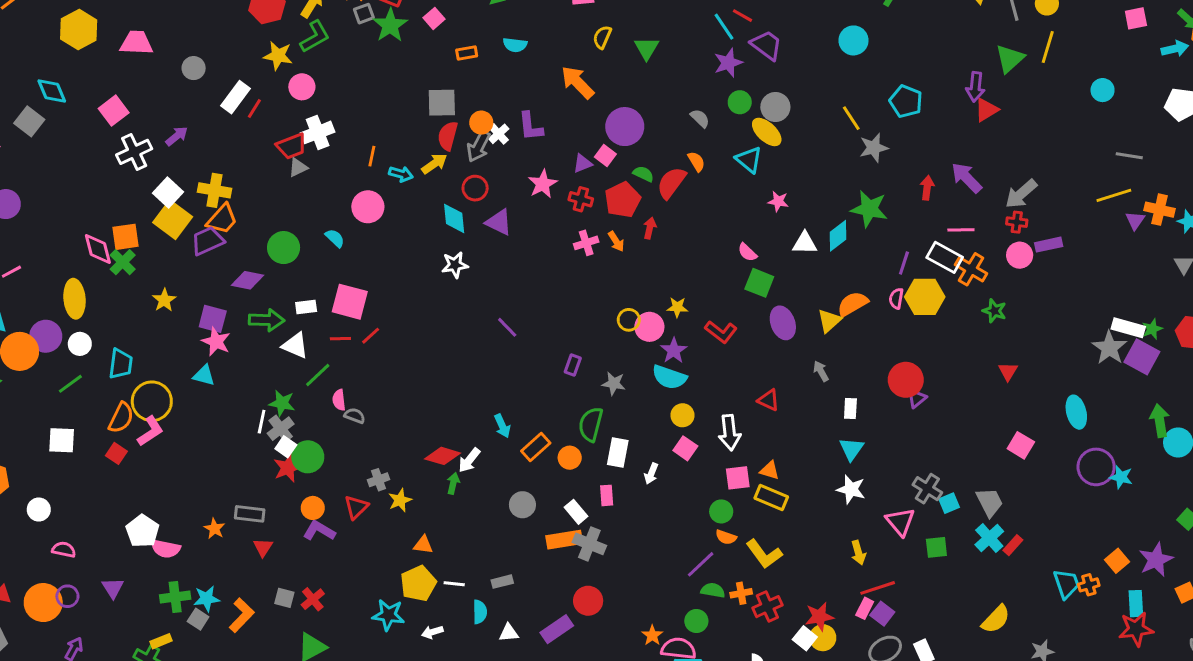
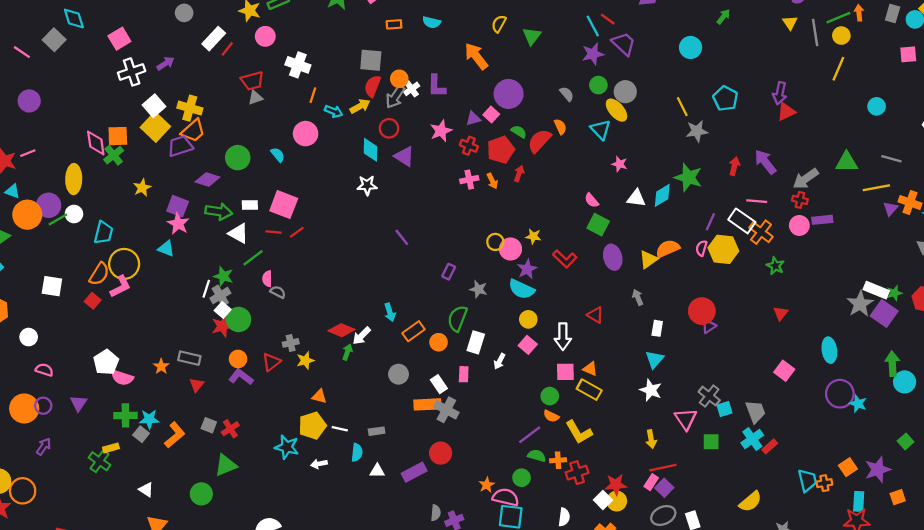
green triangle: (1010, 59) -> (847, 162), moved, turned 35
white cross: (318, 132) -> (298, 65), moved, turned 35
green line: (70, 384) -> (58, 220), moved

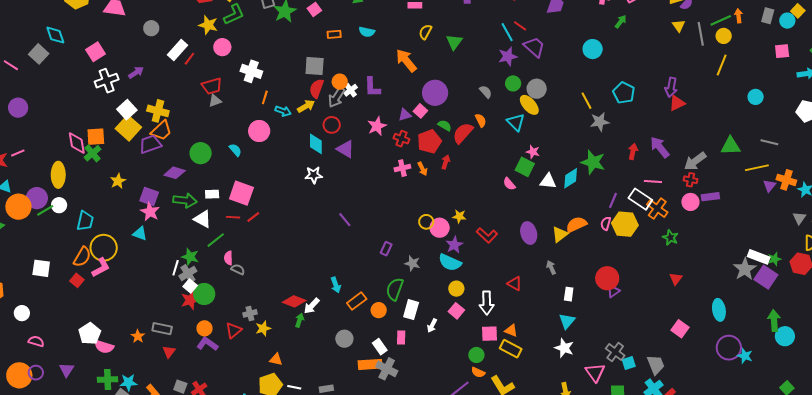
green square: (598, 225) -> (525, 167), moved

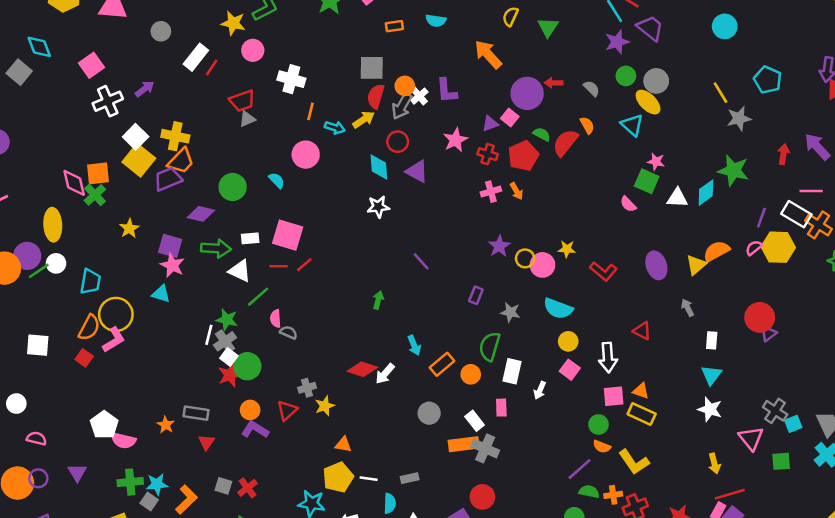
red arrow: (446, 162) -> (554, 83), moved, turned -104
pink semicircle: (606, 224) -> (754, 248), turned 40
purple star: (454, 245) -> (499, 246), moved
green arrow: (300, 320) -> (378, 300), moved

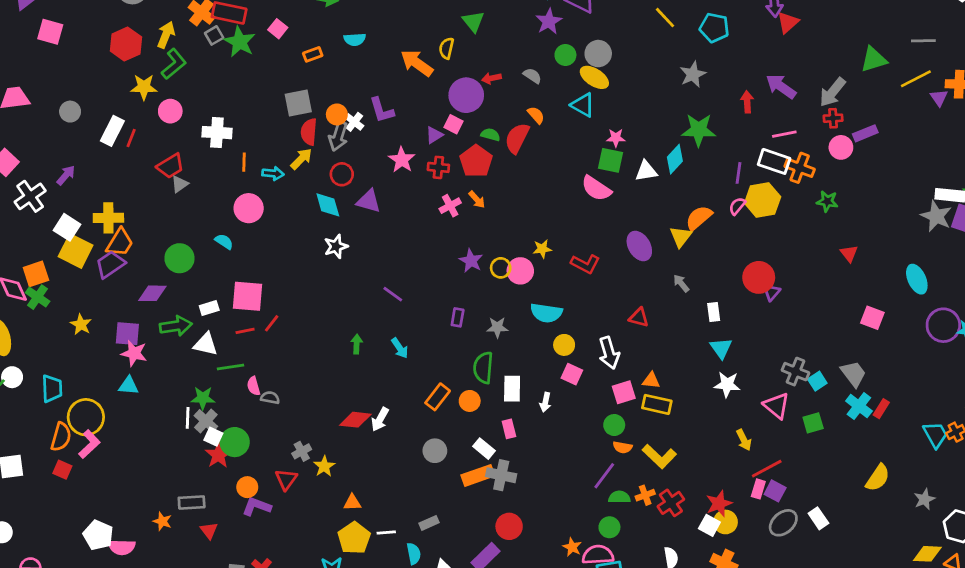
yellow semicircle: (510, 16) -> (446, 48), moved
yellow line: (721, 93) -> (665, 18), moved
pink semicircle: (628, 204) -> (596, 188), size x1.6
green line: (258, 297) -> (231, 367), turned 45
cyan arrow: (414, 345) -> (400, 348), moved

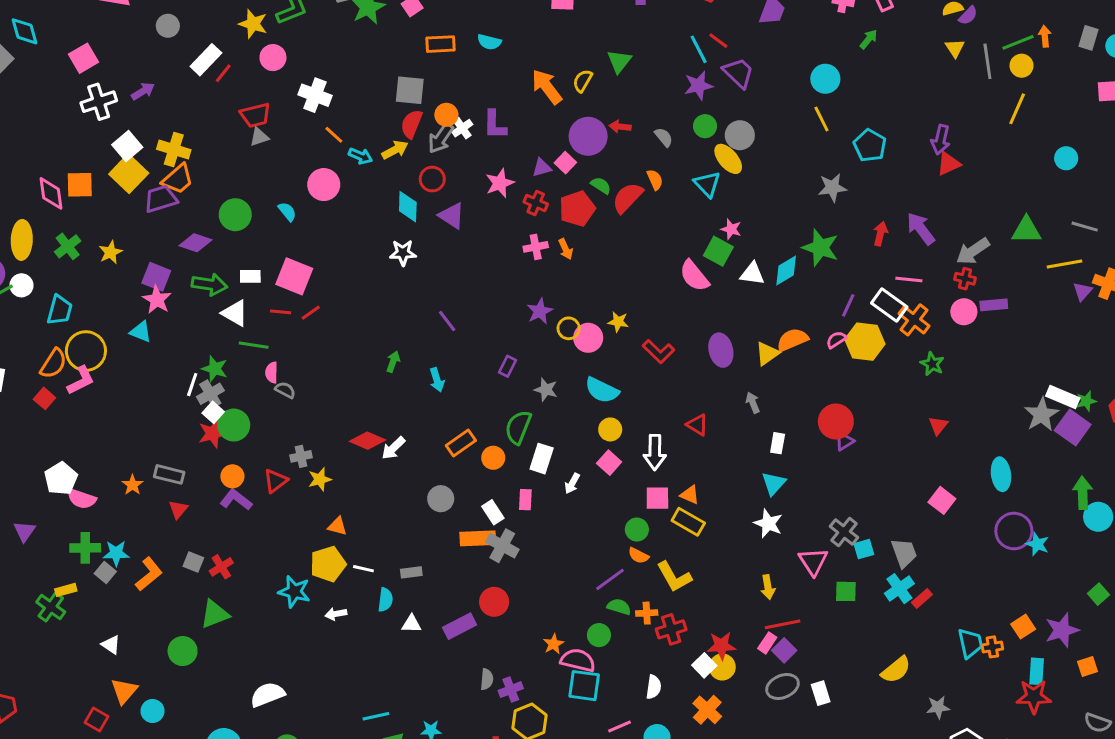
orange rectangle: (313, 54) -> (440, 44), size x1.4
orange line: (244, 162) -> (334, 135), turned -66
green cross: (38, 297) -> (68, 246), moved

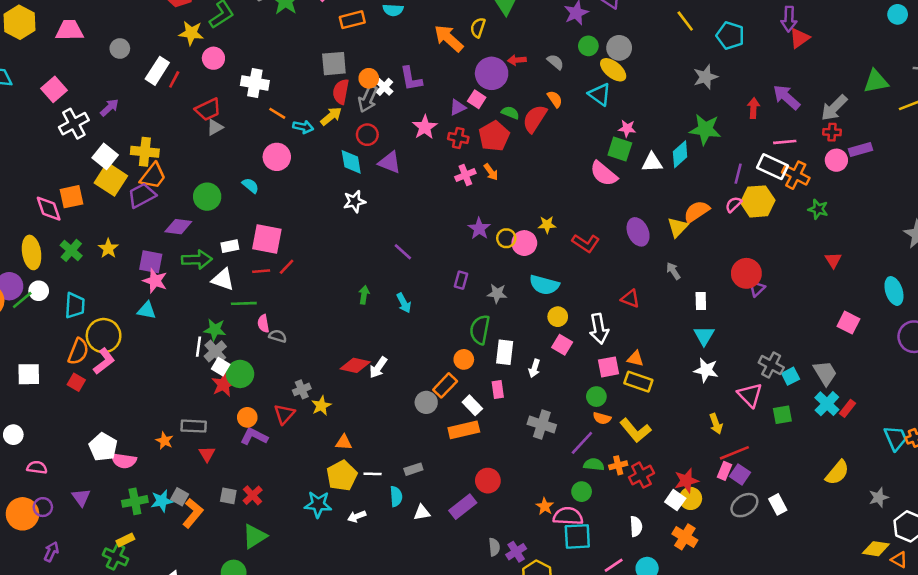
orange rectangle: (461, 443) -> (445, 385), moved
gray cross: (502, 546) -> (542, 424), moved
gray square: (105, 573) -> (180, 497), moved

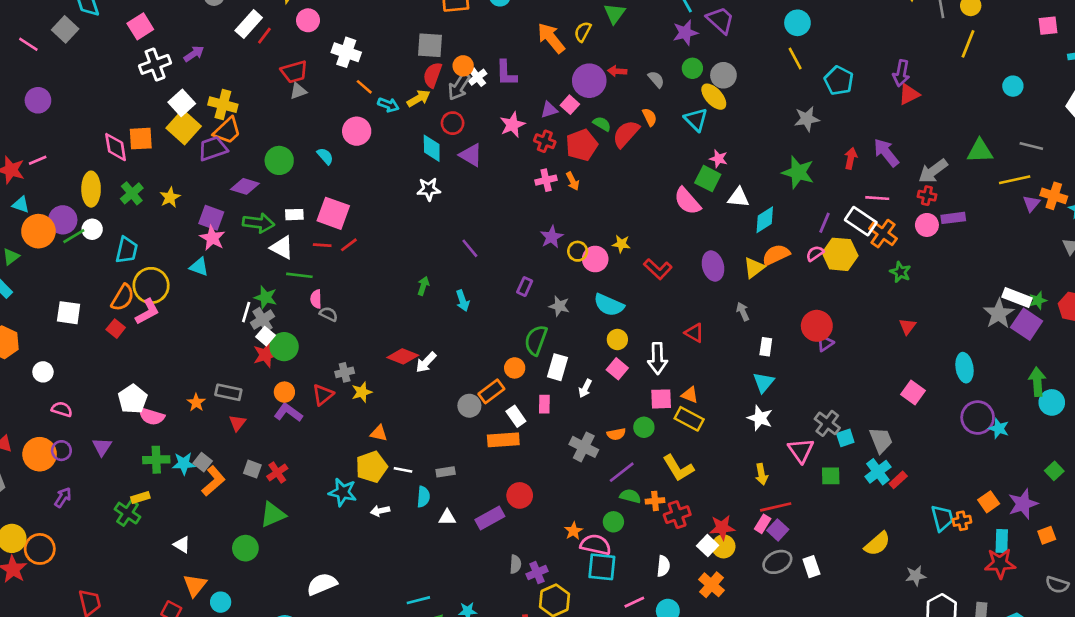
cyan diamond: (680, 154) -> (765, 220), moved
orange semicircle: (602, 418) -> (616, 434), moved, turned -36

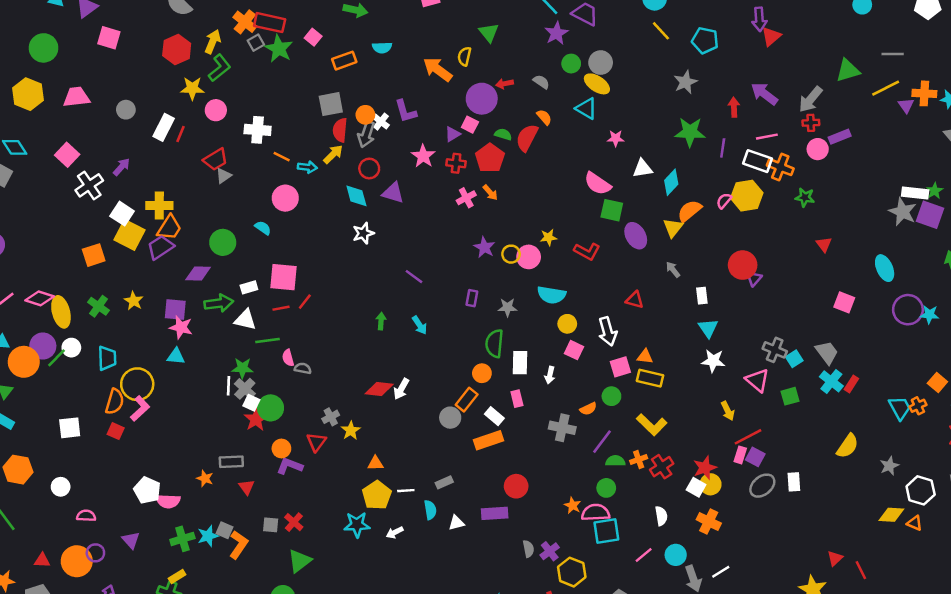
pink diamond: (116, 147) -> (40, 298), moved, turned -48
green square: (708, 179) -> (612, 210), moved
purple line: (824, 223) -> (723, 148), moved
purple rectangle: (490, 518) -> (495, 513), turned 40
white rectangle: (811, 567) -> (794, 482), turned 30

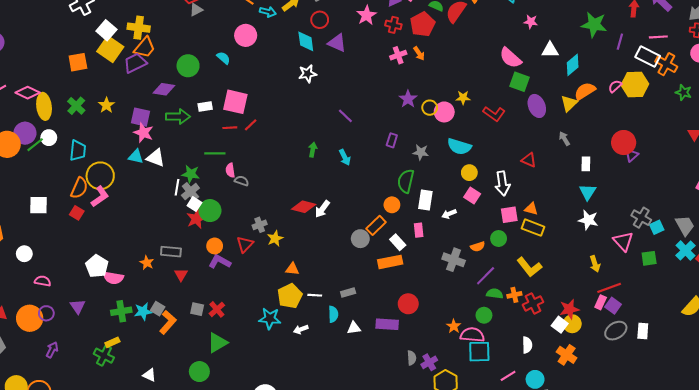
white triangle: (245, 320) -> (156, 158), moved
white arrow: (550, 375) -> (449, 214), turned 48

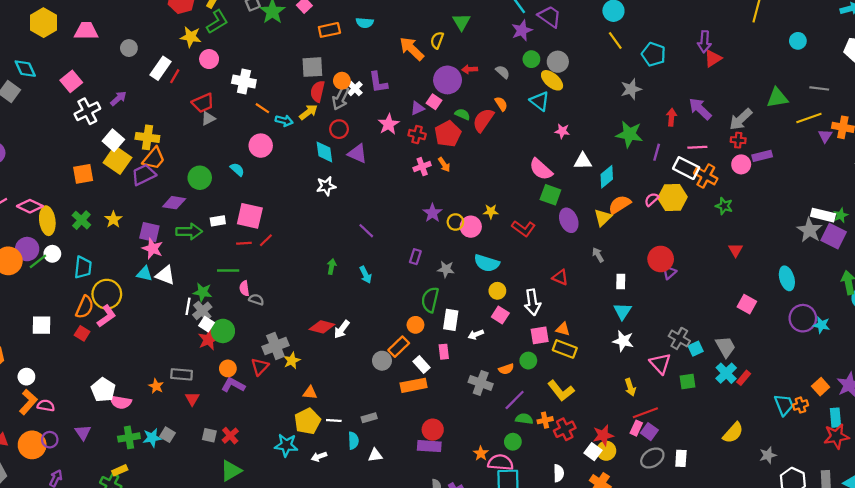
gray cross: (260, 225) -> (275, 346), size x1.6
orange L-shape: (168, 322) -> (28, 402), moved
purple rectangle: (387, 324) -> (429, 446), moved

